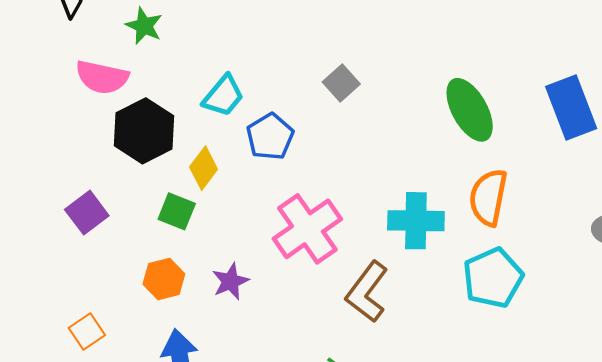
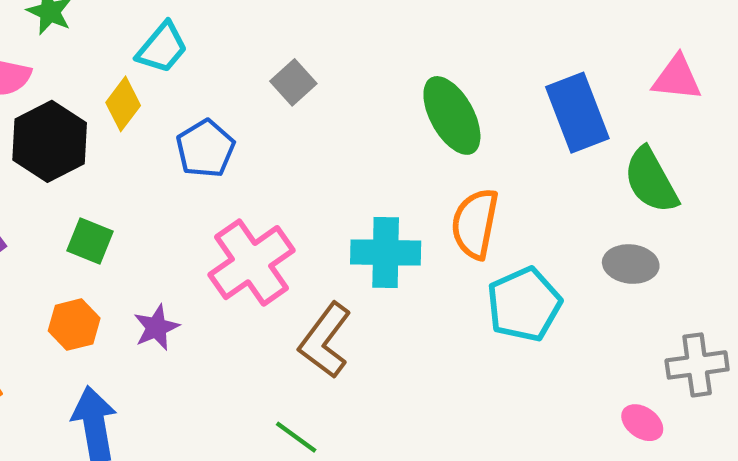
cyan trapezoid: (223, 96) -> (162, 48), moved
yellow diamond: (204, 168) -> (123, 104), moved
cyan pentagon: (493, 278) -> (524, 304), moved

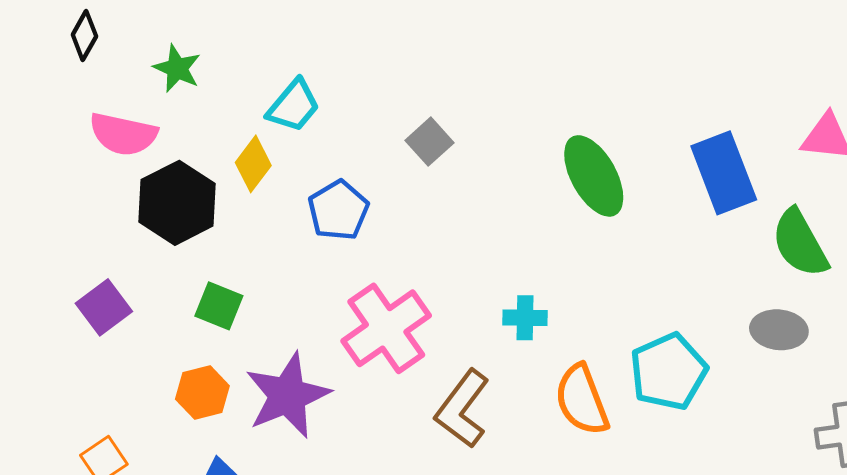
orange semicircle: (475, 224) -> (582, 400), moved, turned -32
cyan cross: (386, 252) -> (525, 318), size x0.6
purple star: (156, 327) -> (288, 395), size x1.8

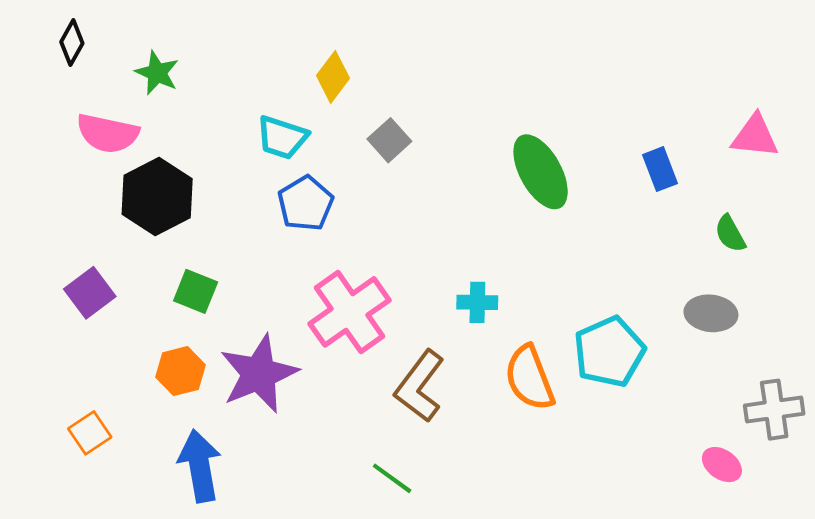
cyan trapezoid: (294, 106) -> (282, 137), moved, turned 68
yellow diamond: (253, 164) -> (333, 77), moved
blue rectangle: (724, 173) -> (660, 169), size x0.6
green semicircle: (800, 243) -> (730, 234), size x0.6

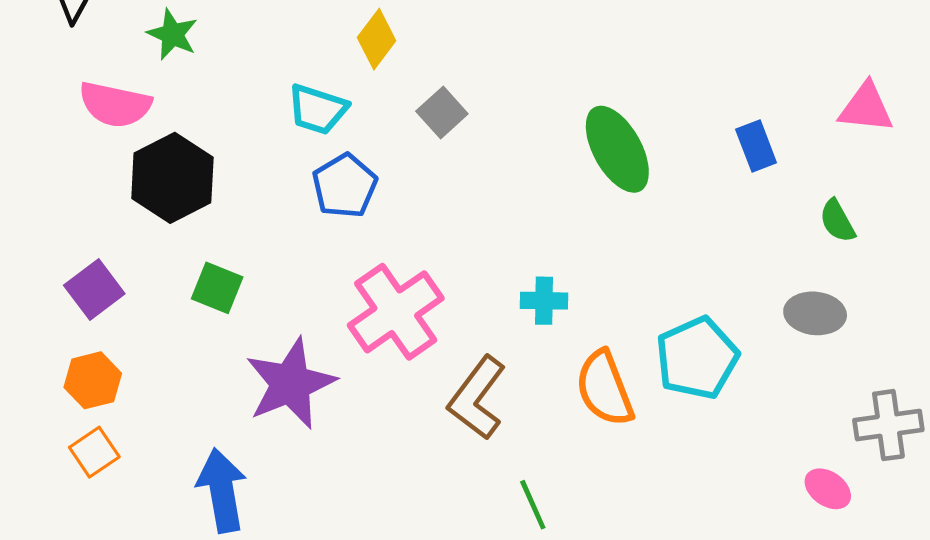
orange hexagon: (180, 371) -> (93, 380), moved
green line: (392, 478) -> (533, 505), moved, turned 30

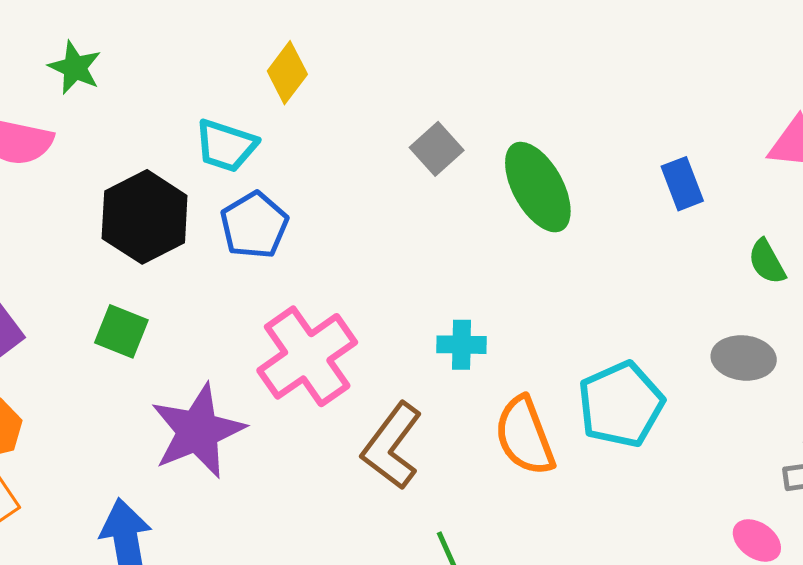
gray square: (442, 112) -> (437, 149), moved
black hexagon: (172, 178) -> (145, 217), moved

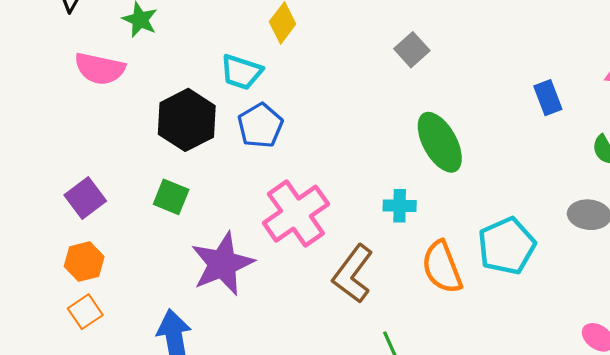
gray square: (437, 149) -> (412, 50), moved
green ellipse: (538, 187) -> (440, 142), moved

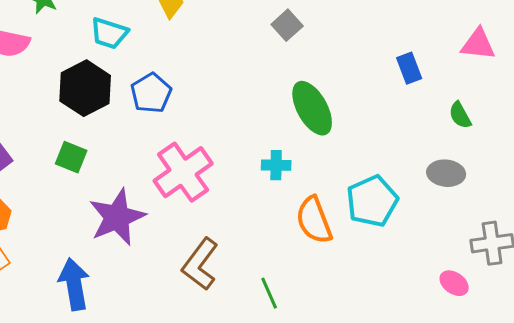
cyan trapezoid: (241, 72) -> (109, 33), moved
brown L-shape: (353, 274) -> (200, 264), moved

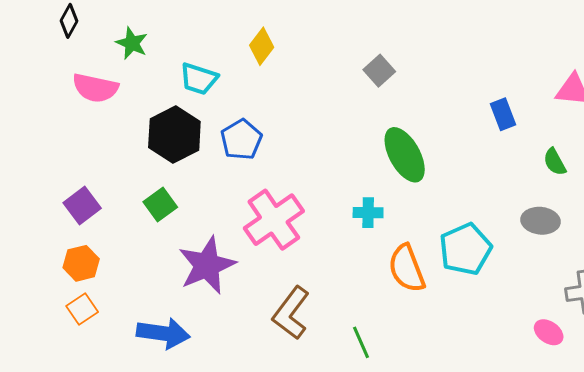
green square: (71, 157) -> (160, 204), turned 32
blue arrow: (74, 284) -> (163, 333), turned 108

